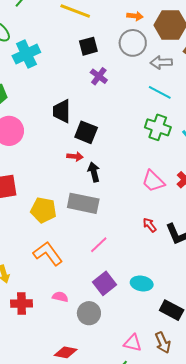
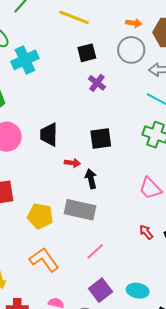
black trapezoid: (62, 111) -> (49, 135), moved
black square: (86, 132) -> (101, 138), moved, turned -30

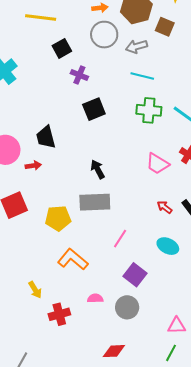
black square: (101, 138) -> (94, 109), moved
red arrow: (72, 163) -> (33, 166), moved
cyan ellipse: (138, 291) -> (168, 246), moved, turned 30

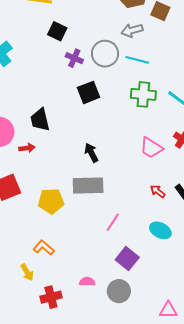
gray circle: (104, 35) -> (105, 54), moved
black square: (62, 48) -> (57, 31), turned -36
orange L-shape: (73, 259) -> (44, 248), moved, size x0.7

